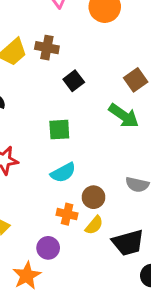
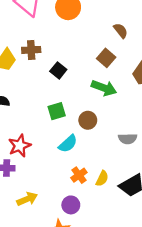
brown circle: (94, 197) -> (88, 120), moved
orange cross: (67, 214) -> (79, 175), turned -35

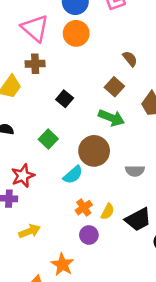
brown cross: (31, 50) -> (35, 64), moved
green square: (57, 111) -> (48, 139), moved, turned -30
brown circle: (88, 120) -> (94, 151), size x1.6
purple circle: (71, 205) -> (89, 235), moved

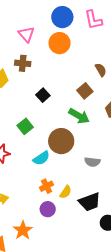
pink triangle: (35, 28) -> (26, 34), size x0.7

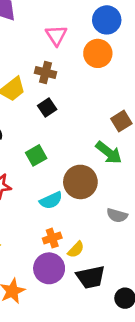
black square: (43, 95) -> (47, 108), moved
black trapezoid: (90, 202) -> (91, 277), moved
purple circle: (48, 209) -> (49, 268), size x1.5

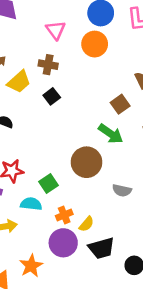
green square: (36, 155) -> (48, 183), moved
cyan semicircle: (51, 200) -> (31, 204), moved, turned -145

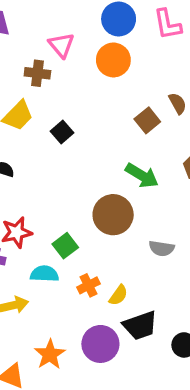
brown cross: (48, 65) -> (37, 73), moved
brown square: (120, 104) -> (147, 120), moved
purple circle: (63, 243) -> (100, 344), moved

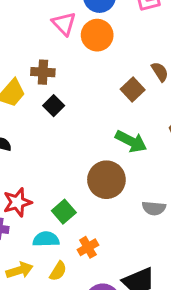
pink triangle: (61, 45) -> (64, 24), moved
brown cross: (37, 73) -> (43, 72), moved
yellow semicircle: (118, 295) -> (58, 271), moved

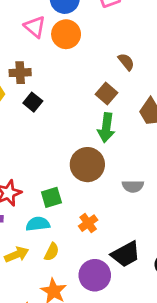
brown square: (133, 89) -> (106, 93), moved
green arrow: (131, 141) -> (106, 128), turned 76
green square: (64, 212) -> (51, 197), turned 30
orange cross: (88, 247) -> (88, 223), moved

